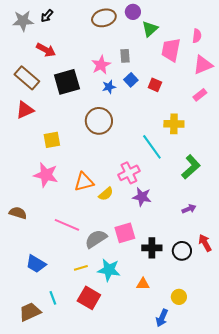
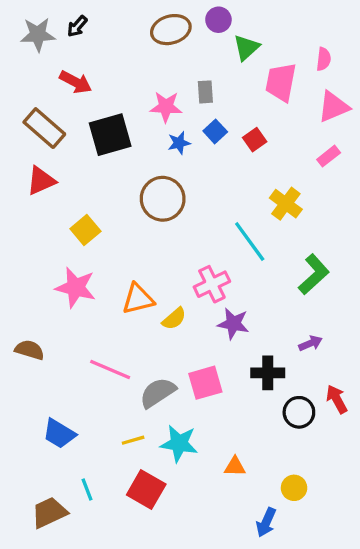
pink star: (101, 65) -> (166, 107), turned 30
red square: (155, 85) -> (255, 140), turned 32
yellow cross: (174, 124) -> (286, 204), turned 36
yellow square: (52, 140) -> (85, 230), turned -30
black cross: (152, 248) -> (268, 373), moved

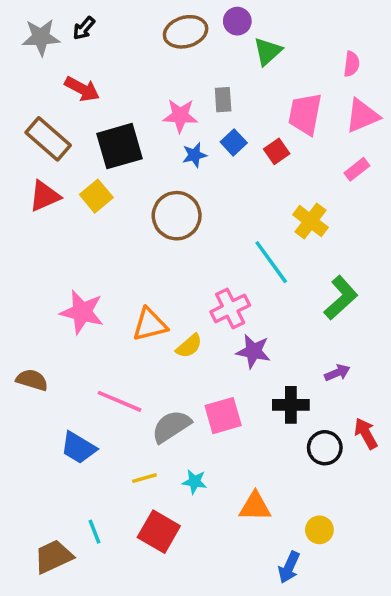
pink trapezoid: (281, 82) -> (305, 114), moved
yellow square: (85, 230) -> (96, 196), moved
blue trapezoid: (59, 434) -> (78, 448), moved
cyan star: (179, 443) -> (194, 482), size x0.6
orange triangle: (235, 466) -> (255, 507), size x1.4

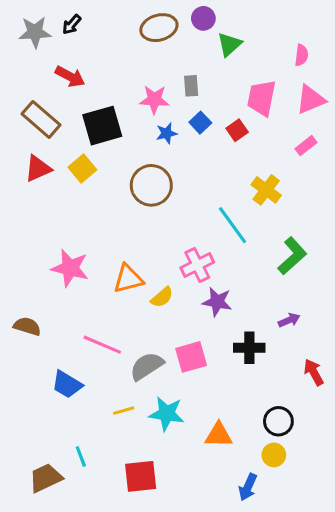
black circle: (325, 448) -> (278, 421), moved
cyan star: (194, 482) -> (167, 414), size x1.6
red square: (159, 532) -> (141, 476), moved, turned -36

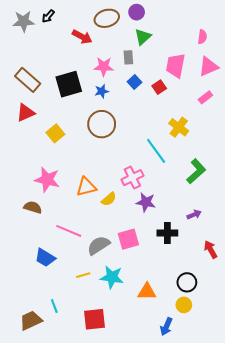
green triangle: (229, 44) -> (143, 37), moved
red arrow: (70, 77) -> (82, 37), moved
blue star: (167, 133) -> (102, 91), moved
yellow square: (82, 168) -> (55, 133), moved
brown semicircle: (27, 326) -> (33, 207), moved

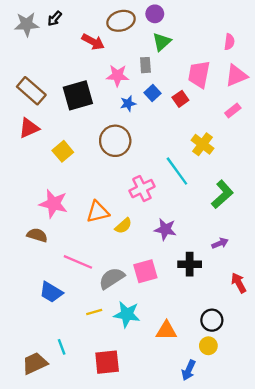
blue star: (102, 91) -> (128, 104), moved
pink cross: (132, 178) -> (142, 189), moved

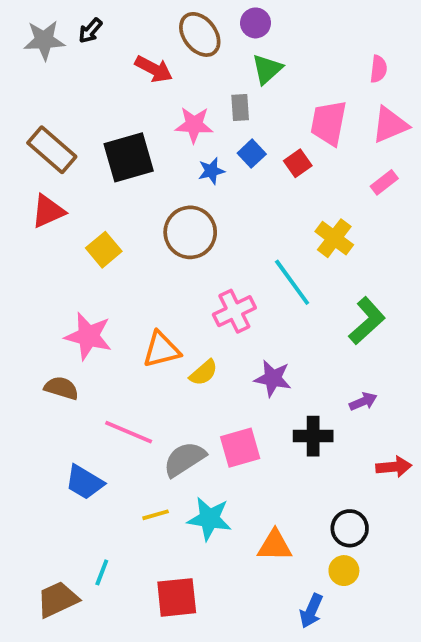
brown ellipse: (121, 21) -> (200, 34), turned 68
red arrow: (239, 283) -> (394, 467), turned 114
cyan line: (62, 347) -> (102, 572), turned 42

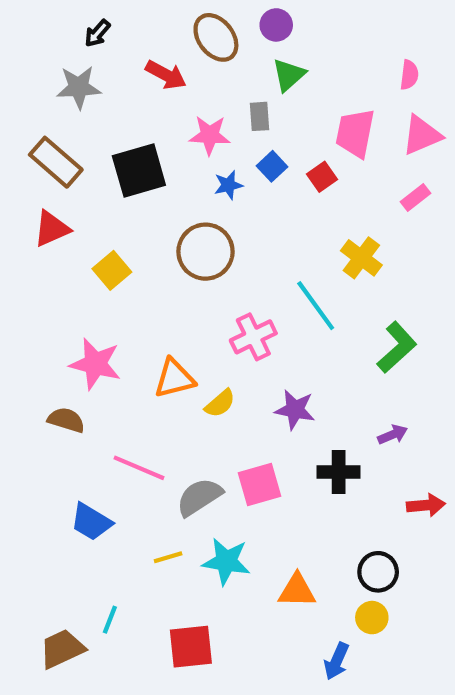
gray star: (44, 40) -> (79, 87), moved

